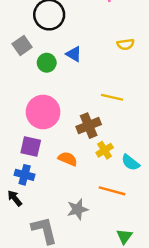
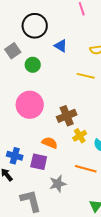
blue triangle: (74, 54) -> (61, 46), moved
yellow line: (112, 97) -> (86, 76), moved
purple square: (31, 146) -> (39, 162), moved

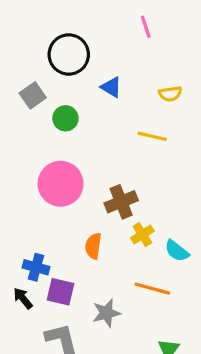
orange semicircle: (50, 143) -> (93, 246), turned -105
purple square: (39, 162) -> (61, 292), moved

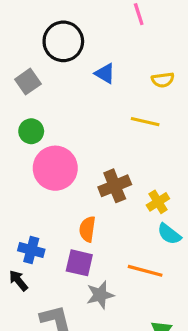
green circle: (65, 118) -> (31, 131), moved
yellow cross: (142, 235) -> (158, 202), moved
purple square: (61, 292) -> (79, 263), moved

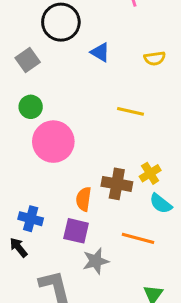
yellow line: (145, 122) -> (130, 111), moved
brown cross: (115, 186) -> (117, 184), moved, turned 32

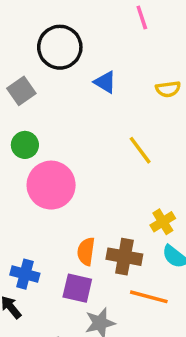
yellow line: (130, 111) -> (140, 150), turned 40
brown cross: (117, 184) -> (124, 257), moved

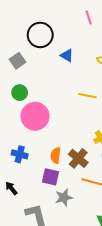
yellow line: (140, 150) -> (88, 96), turned -42
brown cross: (124, 257) -> (78, 158), turned 30
blue cross: (25, 274) -> (20, 154), moved

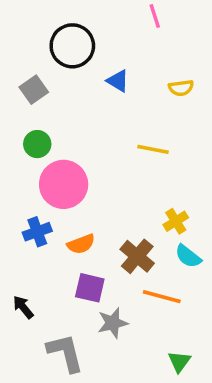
blue cross: (20, 154) -> (37, 232), moved, turned -35
orange semicircle: (56, 155) -> (81, 244), moved, turned -119

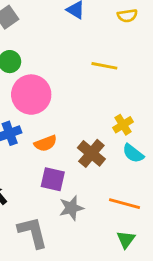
orange line: (162, 297) -> (124, 204), moved

